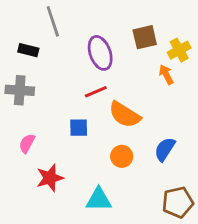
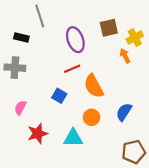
orange semicircle: (125, 115) -> (94, 86), turned 30
blue square: (79, 128) -> (59, 96), turned 32
cyan triangle: (99, 199) -> (73, 138), moved

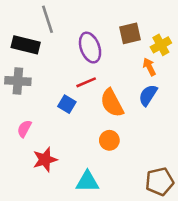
black rectangle: (21, 37) -> (26, 45), size x1.5
blue square: (59, 96) -> (67, 104), moved
blue semicircle: (124, 112) -> (148, 95), moved
cyan triangle: (73, 138) -> (87, 182), moved

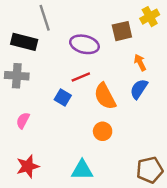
yellow cross: (161, 45) -> (150, 17), moved
purple ellipse: (90, 48) -> (84, 44), turned -56
red star: (45, 160) -> (28, 166), moved

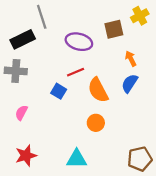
black rectangle: (24, 42) -> (23, 39), turned -40

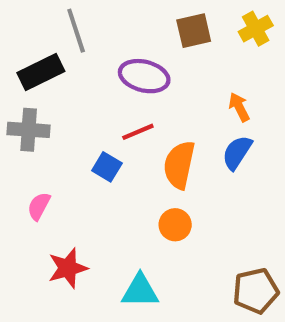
brown square: (114, 29) -> (194, 31), moved
orange semicircle: (98, 90) -> (179, 165), turned 40
red star: (26, 155) -> (68, 268), moved

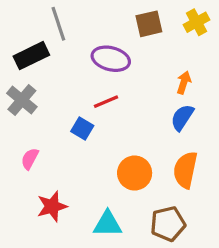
orange arrow: (239, 107) -> (184, 83), turned 45
gray cross: (29, 130) -> (22, 100), turned 36
orange semicircle: (179, 165) -> (185, 170), moved
orange circle: (175, 225) -> (135, 173), size x1.4
brown pentagon: (256, 291) -> (168, 224), moved

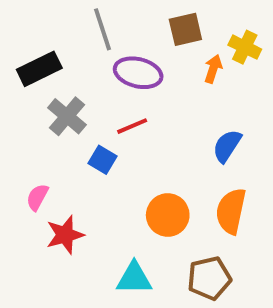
yellow cross: (196, 22) -> (245, 47), moved, turned -35
gray line: (58, 24) -> (103, 29), moved
orange arrow: (184, 83) -> (213, 69), moved
gray cross: (22, 100) -> (67, 116), moved
red star: (52, 206) -> (65, 235), moved

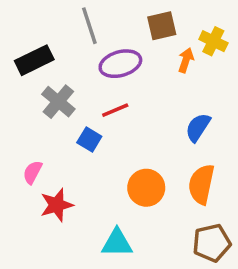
purple ellipse: (138, 73) -> (120, 64), turned -30
brown pentagon: (209, 278) -> (212, 243), moved

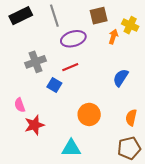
black rectangle: (34, 60) -> (21, 16), moved
gray cross: (58, 102) -> (35, 62), turned 30
pink semicircle: (32, 172) -> (20, 105), turned -48
orange semicircle: (201, 184) -> (131, 118), moved, size x0.7

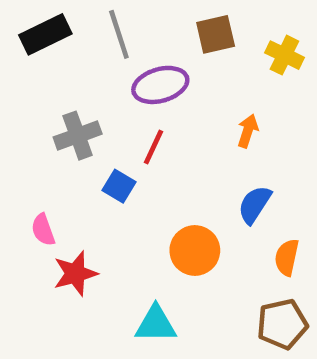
orange arrow: (113, 37) -> (248, 131), moved
red line: (70, 67) -> (153, 147), turned -42
blue semicircle: (121, 78) -> (255, 205), moved

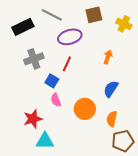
black rectangle: (45, 34) -> (23, 27), moved
gray line: (119, 34) -> (52, 15), turned -45
pink semicircle: (43, 230) -> (56, 100), moved
orange semicircle: (287, 257) -> (112, 119), moved
cyan triangle: (156, 324) -> (45, 141), moved

